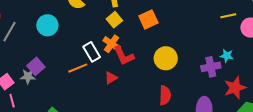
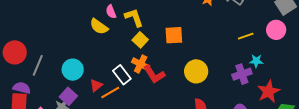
yellow line: (228, 16) -> (246, 36), moved
orange square: (148, 19) -> (174, 35), turned 30
cyan circle: (47, 25) -> (73, 70), moved
red triangle: (111, 78) -> (96, 85), moved

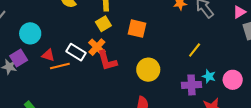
pink circle: (276, 30) -> (233, 80), moved
yellow line: (246, 36) -> (195, 50), moved, turned -49
white rectangle: (122, 75) -> (76, 52), turned -36
red triangle: (96, 85) -> (48, 55), turned 40

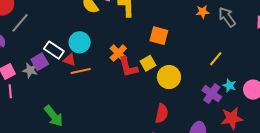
yellow square: (103, 24) -> (148, 63), moved
cyan circle: (30, 33) -> (80, 42), moved
white rectangle: (76, 52) -> (54, 50), moved
purple cross: (192, 85) -> (212, 94), turned 36

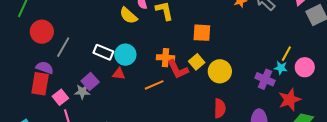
white rectangle: (54, 50) -> (103, 52), moved
orange cross: (118, 53) -> (165, 58), turned -30
yellow line: (216, 59) -> (286, 54), moved
orange line: (81, 71) -> (154, 85), moved

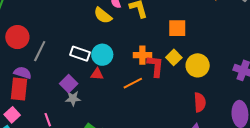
red L-shape: (178, 69) -> (155, 66), turned -145
gray star: (82, 92) -> (73, 98), moved
pink square: (60, 97) -> (12, 115), moved

